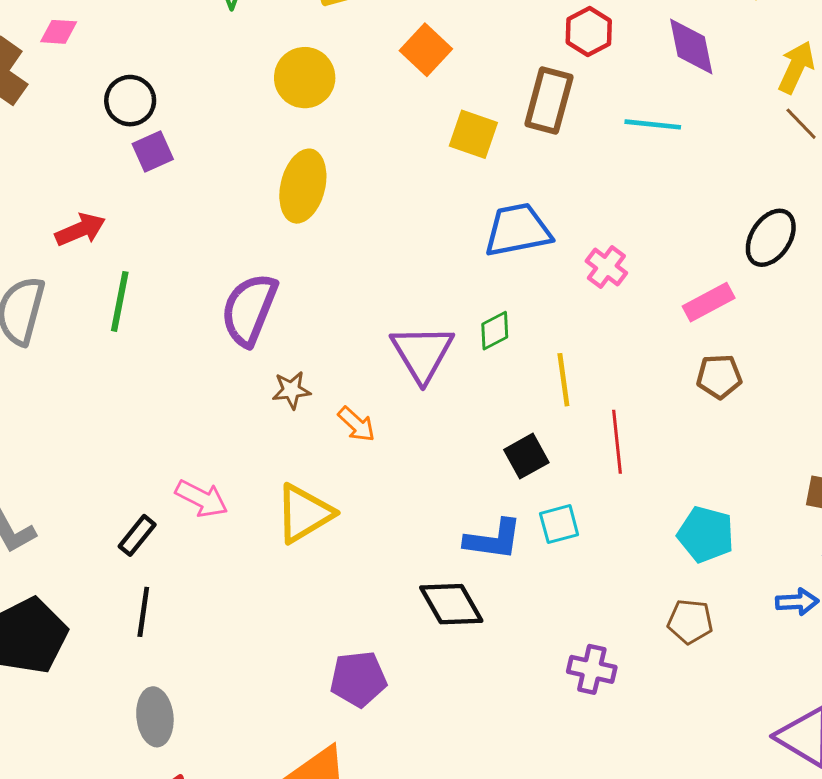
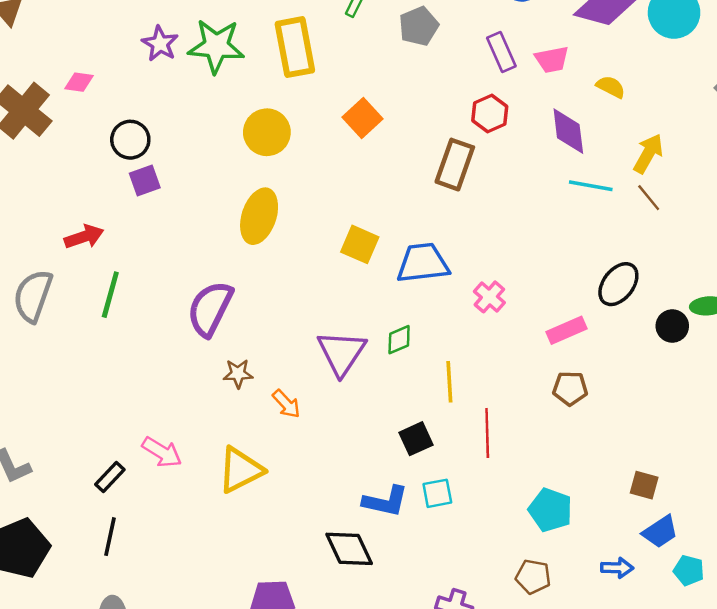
cyan line: (653, 124) -> (591, 186), moved
yellow square: (473, 134) -> (360, 244), moved

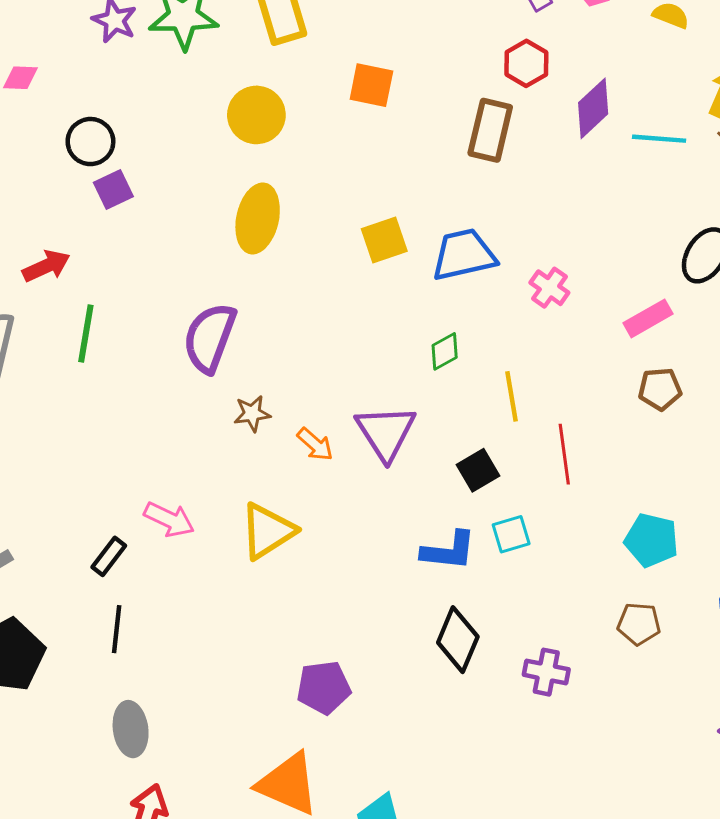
orange square: (362, 118) -> (371, 85), turned -30
purple diamond: (568, 131) -> (593, 108), moved, turned 60
yellow square: (360, 244) -> (384, 240), turned -36
purple triangle: (342, 353) -> (386, 432), moved
black diamond: (349, 549) -> (458, 640), moved, turned 54

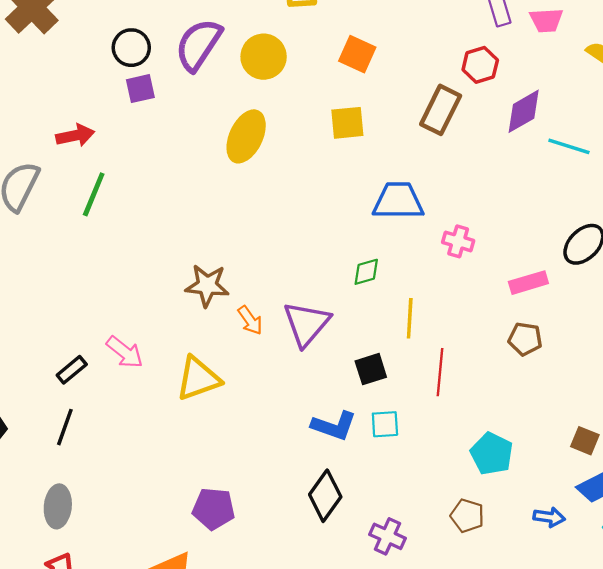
yellow square: (384, 240) -> (347, 123), moved
pink cross: (549, 288) -> (458, 241), turned -32
purple semicircle: (210, 338) -> (198, 45), moved
brown star: (252, 414) -> (207, 285), size x1.5

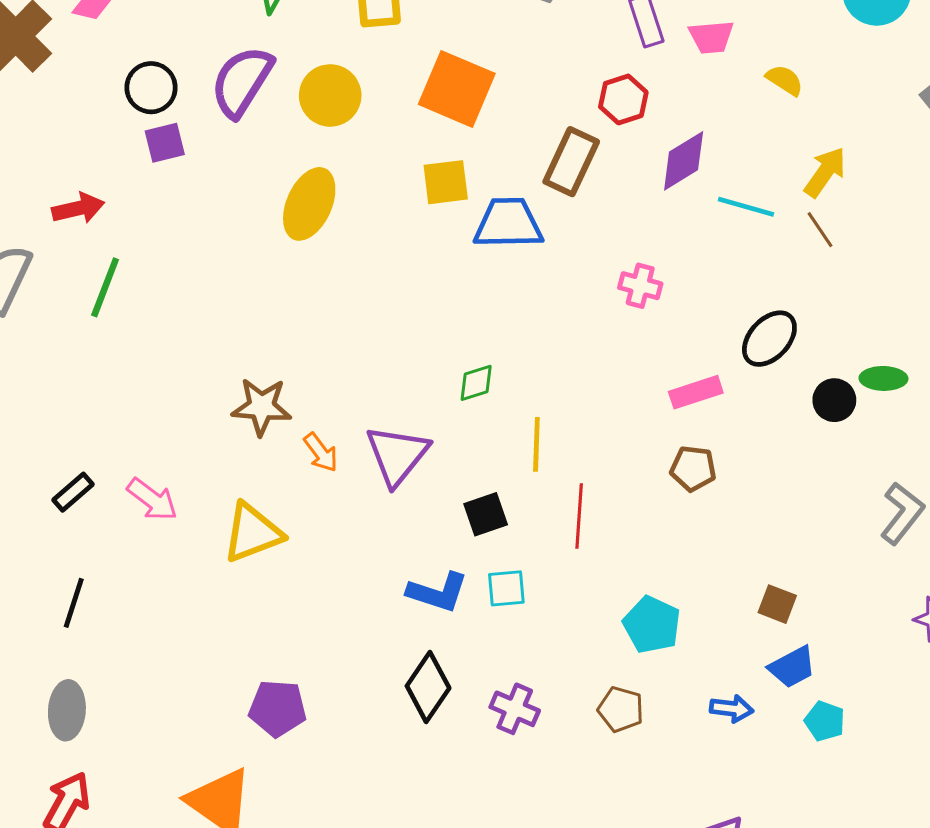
orange square: (357, 54) -> (457, 89), size x1.5
blue trapezoid: (398, 201) -> (508, 223), moved
pink cross: (458, 241) -> (640, 286), moved
black rectangle: (72, 370) -> (73, 492), moved
purple cross: (387, 536) -> (515, 709), moved

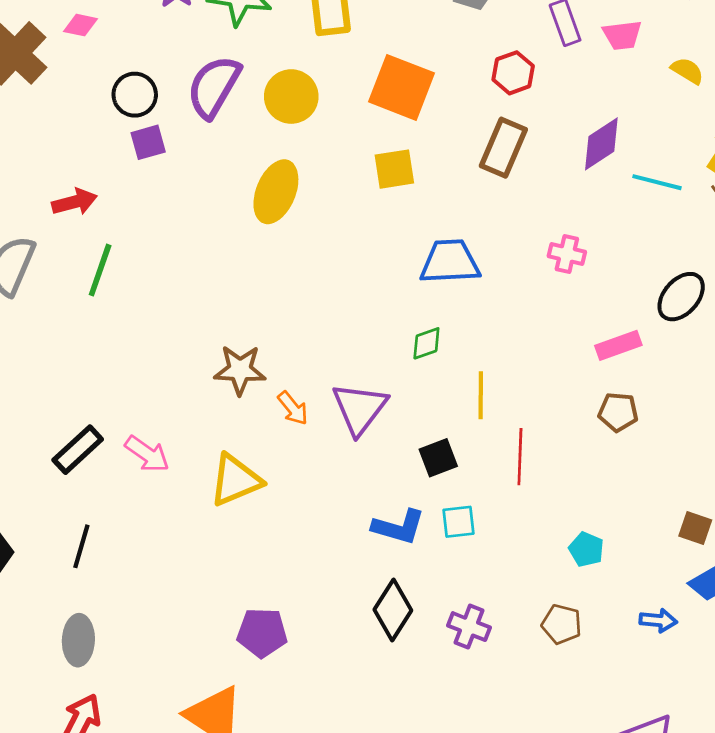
red hexagon: (623, 99) -> (513, 73), moved
blue trapezoid: (508, 223) -> (450, 262), moved
black rectangle: (73, 492) -> (78, 450), size x1.4
cyan pentagon: (652, 625) -> (586, 549), size x0.7

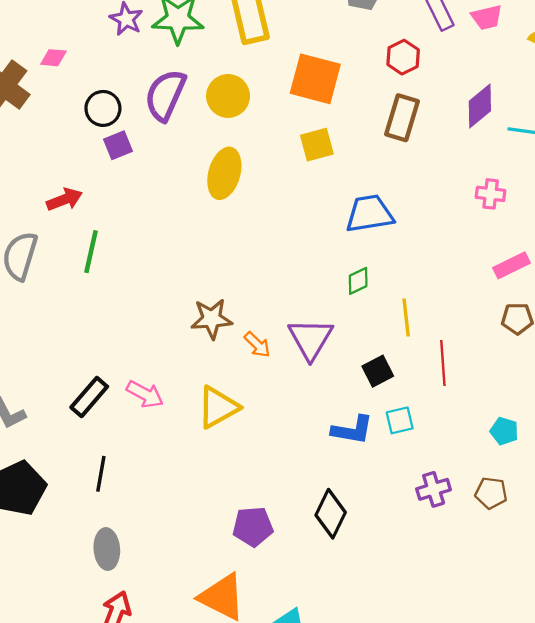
pink cross: (567, 254) -> (491, 194), moved
black diamond: (393, 610) -> (331, 514), moved
purple cross: (469, 627) -> (434, 489), moved, turned -32

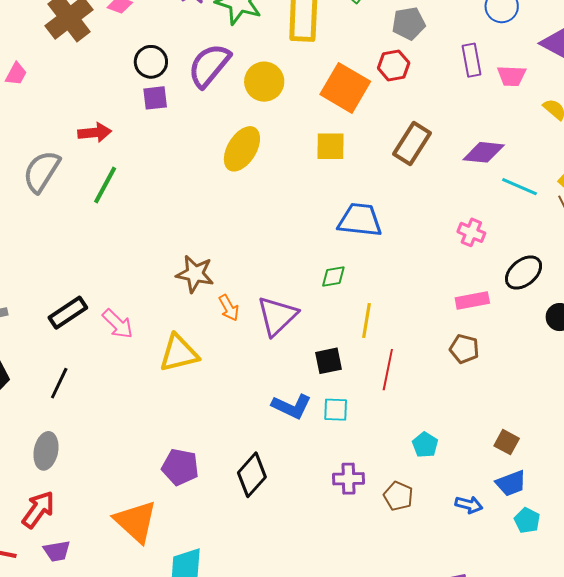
red hexagon: (403, 57) -> (394, 65), moved
purple diamond: (480, 106) -> (484, 152), turned 30

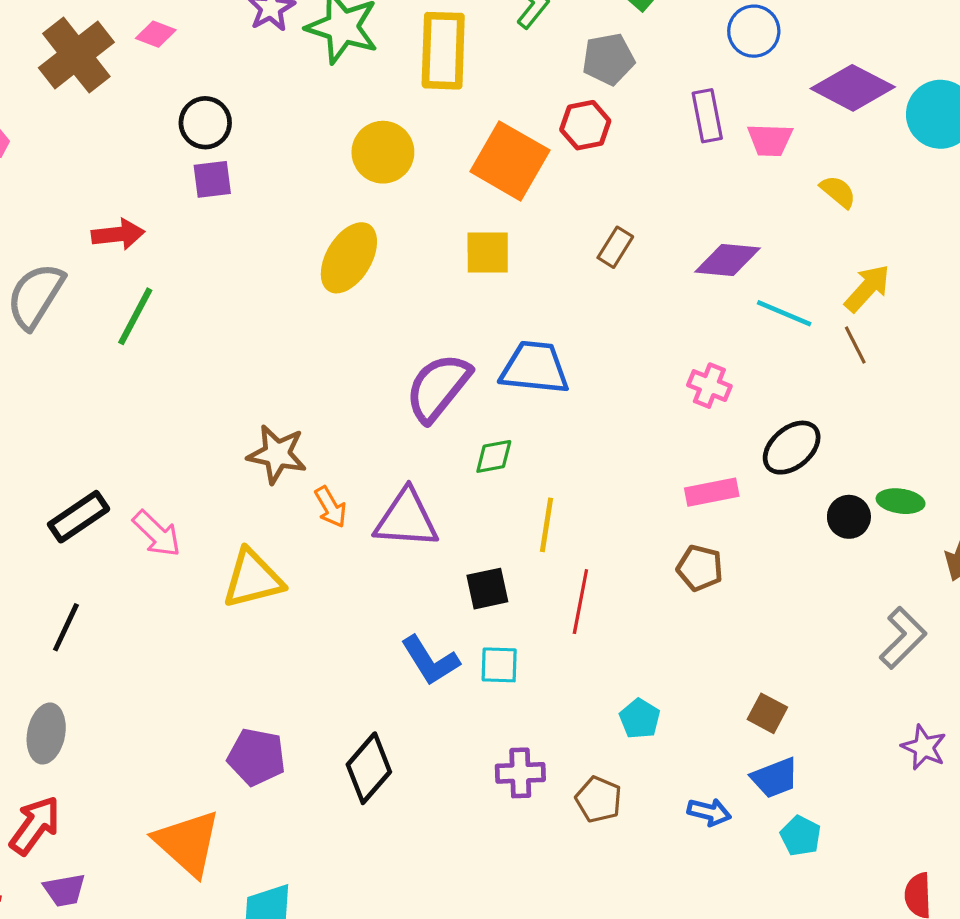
purple semicircle: (209, 65) -> (438, 387), moved
brown rectangle: (412, 144) -> (615, 247), size x0.6
purple triangle: (277, 316) -> (406, 519), turned 48
blue L-shape: (292, 406) -> (430, 660), turned 33

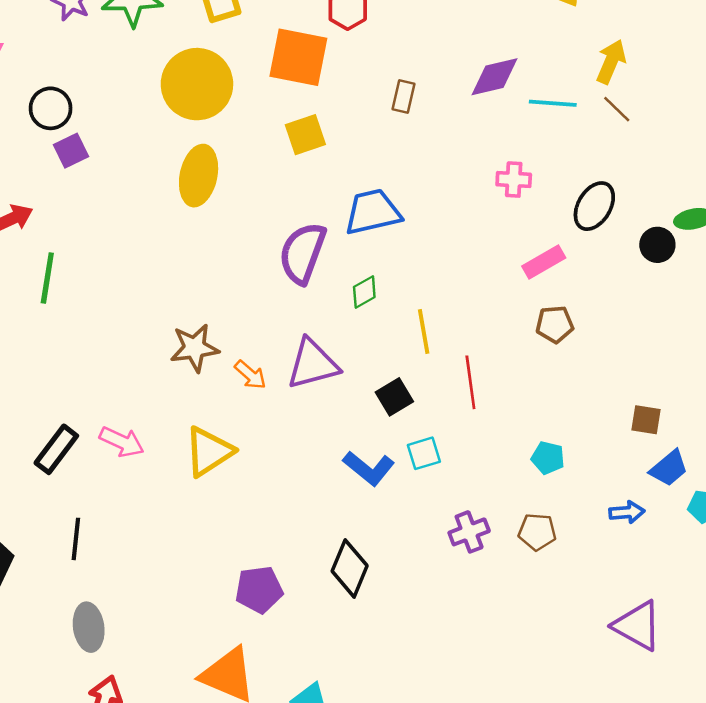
yellow circle: (383, 152) -> (197, 84), size x1.4

